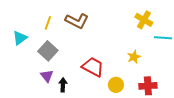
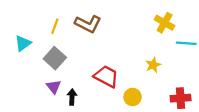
red cross: (148, 86) -> (181, 98), moved

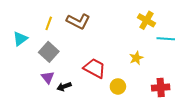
black arrow: (72, 97) -> (64, 86), turned -112

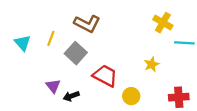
yellow line: (49, 23) -> (51, 38), moved
cyan triangle: (20, 39) -> (23, 43), turned -35
gray square: (49, 52) -> (76, 53), moved

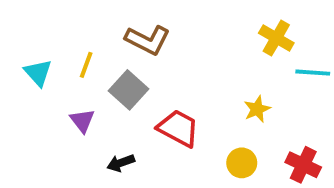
purple triangle: (53, 86) -> (82, 121), moved
yellow circle: (131, 96) -> (242, 163), moved
red cross: (179, 97) -> (303, 165), turned 30

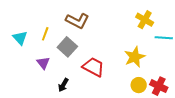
yellow star: (257, 109) -> (135, 57), size x1.5
black arrow: (121, 163) -> (63, 85), turned -40
yellow circle: (242, 163) -> (139, 85), moved

